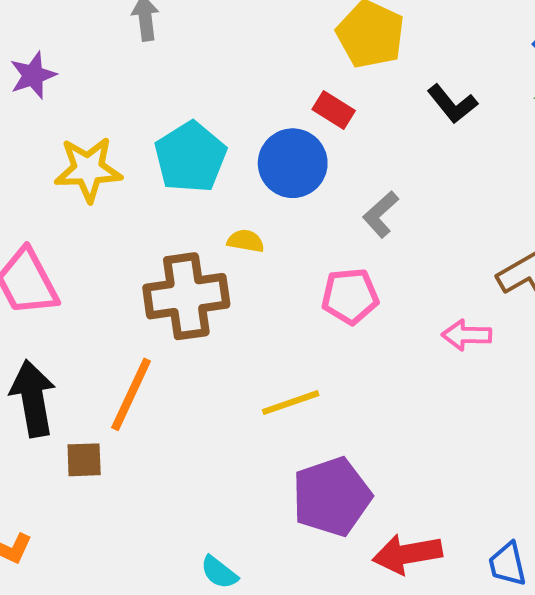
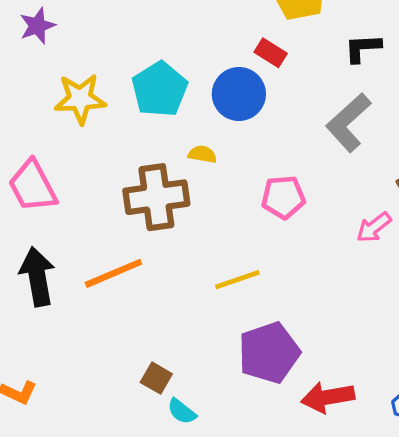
black L-shape: (452, 104) -> (363, 48), turned 126
gray L-shape: (381, 214) -> (348, 123), moved, size x1.6
pink arrow: (467, 335) -> (374, 227), turned -39
orange line: (131, 394) -> (113, 273), turned 42
brown square: (84, 460) -> (156, 378), moved, turned 32

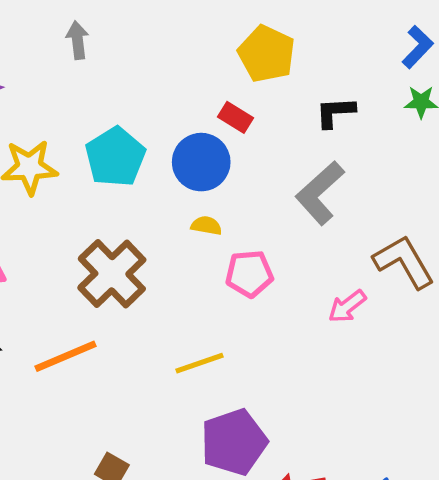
yellow semicircle: (202, 154) -> (206, 226), moved
brown cross: (156, 197) -> (112, 274), turned -36

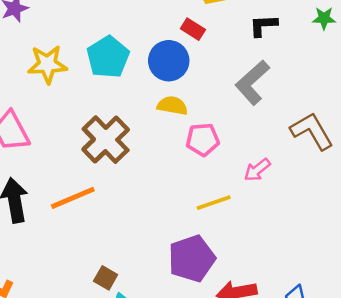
yellow semicircle: (206, 226) -> (172, 106), size x1.4
pink arrow: (347, 306) -> (257, 170), moved
yellow line: (199, 363) -> (214, 203), moved

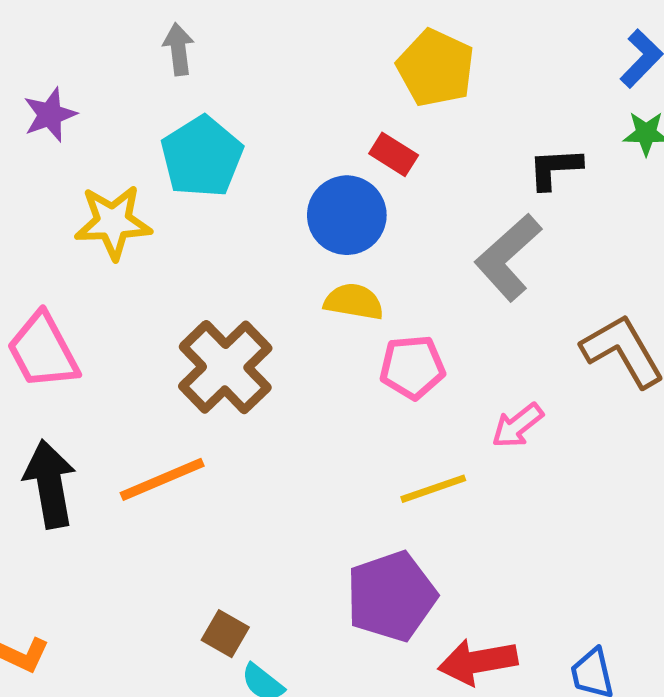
black L-shape: (263, 25) -> (555, 168), moved
cyan pentagon: (108, 57) -> (202, 157), moved

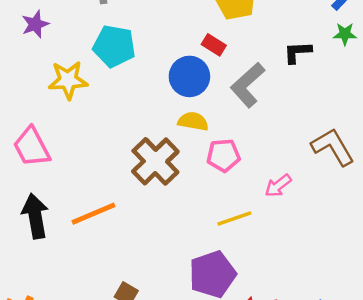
cyan pentagon: (202, 157) -> (114, 46), turned -30
gray L-shape: (508, 257) -> (248, 85), moved
brown cross: (225, 367) -> (155, 161), moved

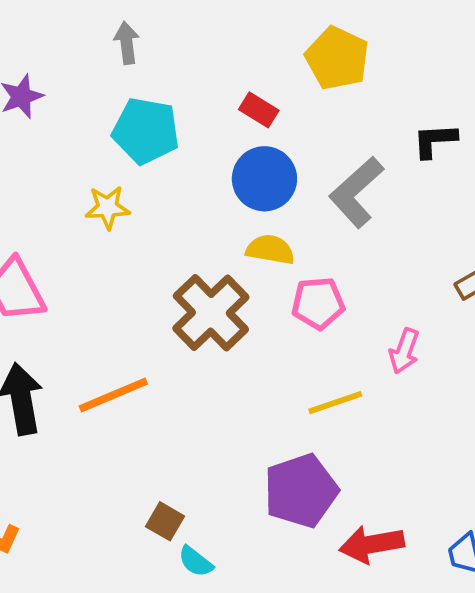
red rectangle: (214, 45) -> (259, 110), moved
yellow star: (68, 80) -> (108, 207), moved, size x0.7
pink arrow: (278, 186) -> (404, 351), turned -32

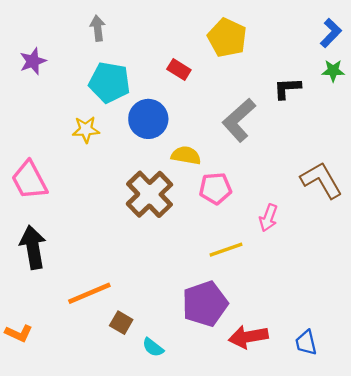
blue circle: (264, 179) -> (148, 119), moved
orange line: (113, 395) -> (89, 293), moved
cyan semicircle: (196, 562) -> (153, 347), moved

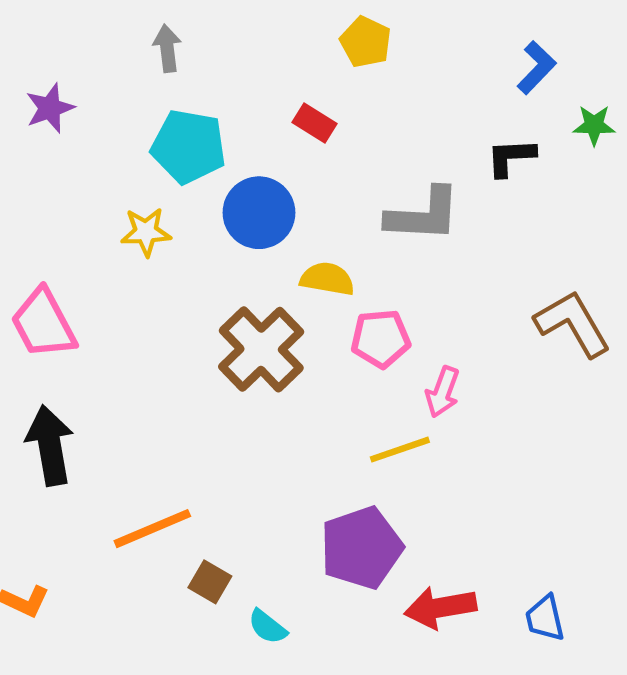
blue L-shape: (331, 33) -> (536, 68), moved
yellow pentagon: (227, 38) -> (366, 42), moved, size x0.7
gray L-shape: (239, 120) -> (423, 215), turned -135
pink arrow: (268, 218) -> (443, 392), moved

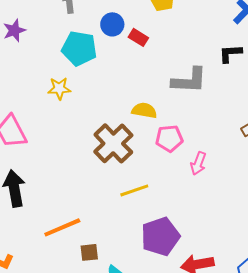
blue circle: (259, 213) -> (112, 24), moved, size x0.7
yellow line: (400, 450) -> (134, 190), moved
brown square: (210, 582) -> (89, 252), turned -36

